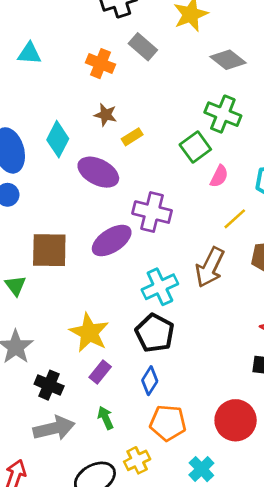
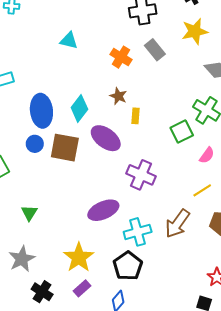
yellow rectangle: (132, 137) -> (136, 116), turned -63
pink semicircle: (219, 176) -> (207, 155), moved
purple ellipse: (112, 240) -> (103, 210), moved
brown square: (49, 250) -> (65, 148), moved

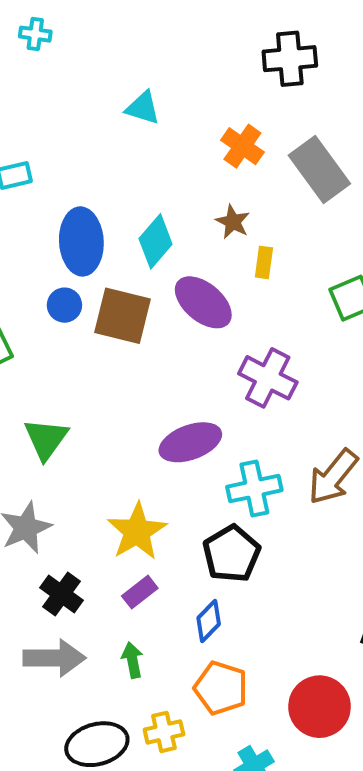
gray rectangle: (155, 50) -> (319, 170), moved, size x1.5
green triangle: (29, 213) -> (46, 439), size x1.4

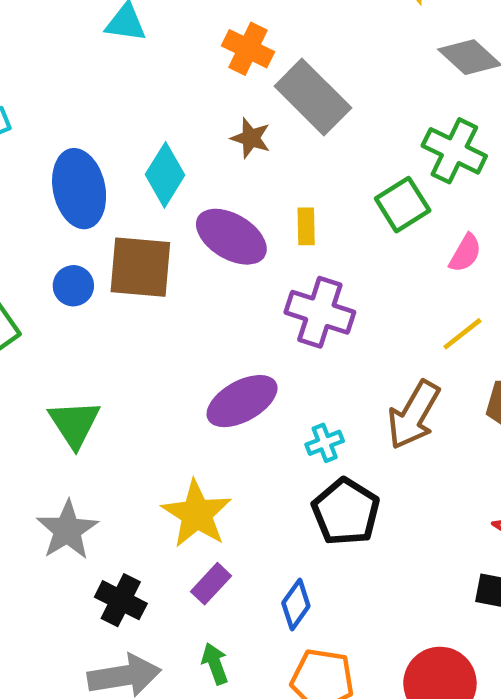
gray rectangle: (319, 170) -> (313, 97), moved
yellow rectangle: (264, 262) -> (306, 226), moved
blue circle: (64, 305) -> (73, 286), moved
cyan cross: (254, 489) -> (325, 443), size x0.6
black pentagon: (232, 554) -> (346, 512), moved

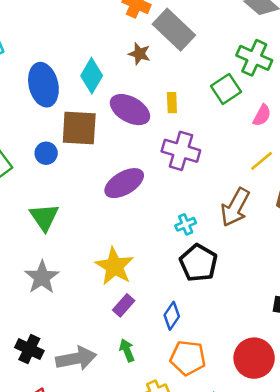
blue circle: (73, 286) -> (46, 153), moved
purple ellipse: (242, 401) -> (124, 183), moved
black cross: (121, 600) -> (29, 349), moved

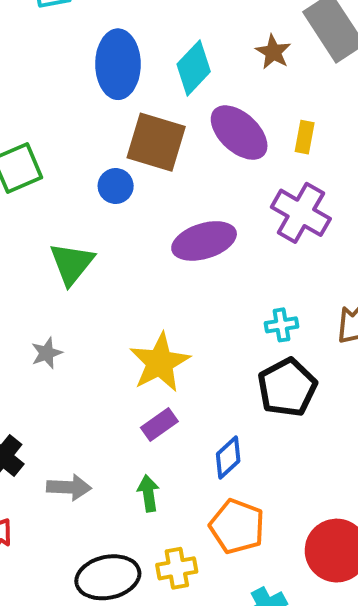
blue circle: (46, 153) -> (116, 186), moved
gray star: (42, 277) -> (47, 353), size x0.6
gray arrow: (76, 358) -> (69, 487), size x0.7

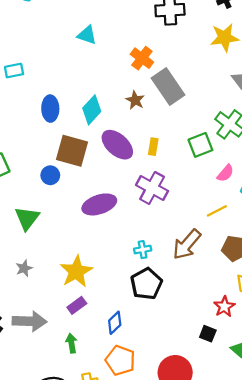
blue ellipse: (118, 64) -> (50, 109), size x0.7
gray star: (47, 353) -> (24, 268), moved
gray arrow: (69, 487) -> (30, 321), moved, size x1.4

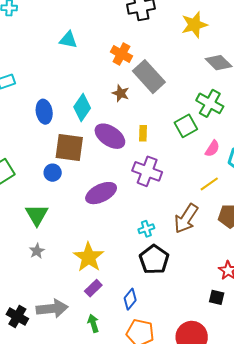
gray star: (24, 268) -> (37, 251), moved

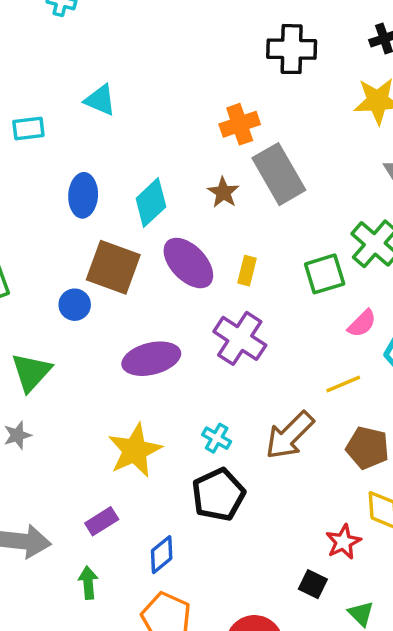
cyan triangle: (68, 40) -> (100, 100), moved
orange cross: (121, 54) -> (240, 124), turned 30
cyan cross: (146, 229) -> (217, 438), turned 35
yellow star: (89, 257) -> (135, 450), moved

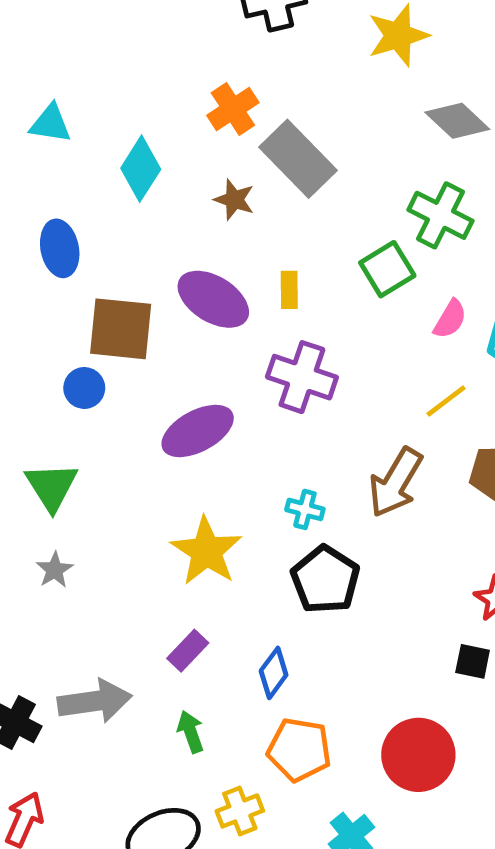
cyan diamond: (151, 203) -> (141, 169), moved

